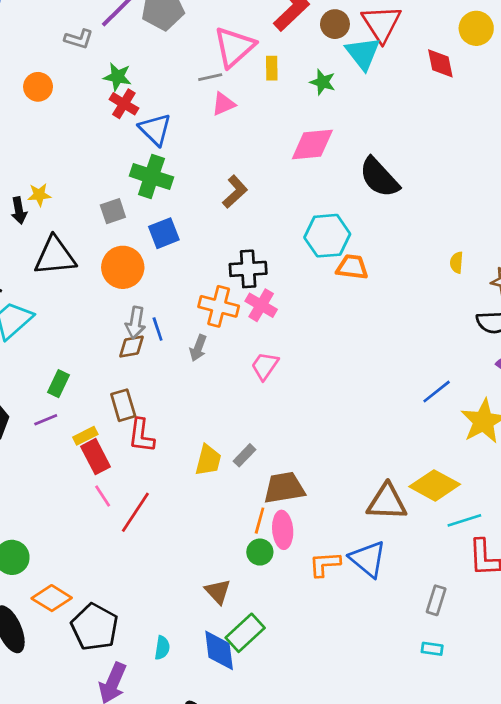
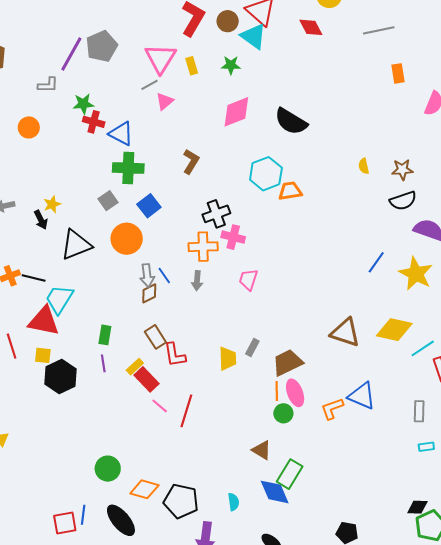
purple line: (46, 420) -> (103, 363), turned -60
brown triangle: (387, 502) -> (345, 332), moved, turned 32

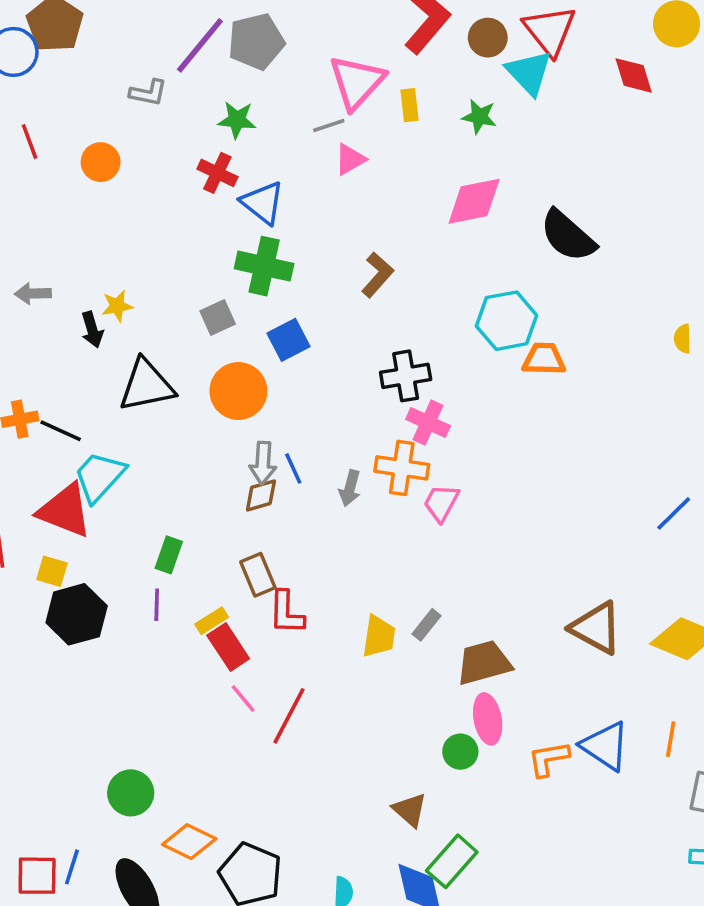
green star: (83, 104) -> (237, 120), moved
orange cross: (203, 247) -> (402, 468), moved
orange line: (277, 391) -> (671, 739), moved

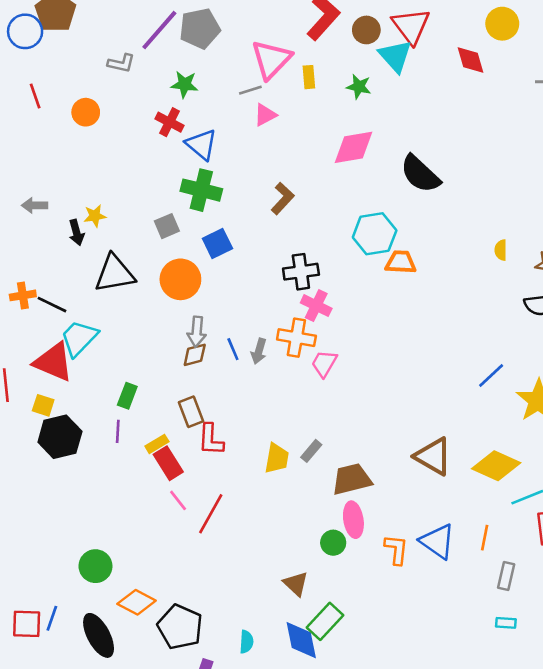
blue line: (293, 468) -> (233, 349), moved
orange L-shape: (548, 759) -> (396, 549), turned 104

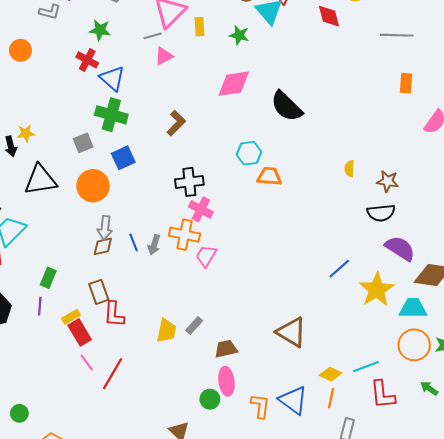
cyan hexagon: (375, 234) -> (249, 153), size x0.7
yellow diamond: (496, 466) -> (331, 374), moved, size x0.6
brown trapezoid: (352, 479) -> (226, 349), size x0.7
green circle: (95, 566) -> (19, 413), size x0.7

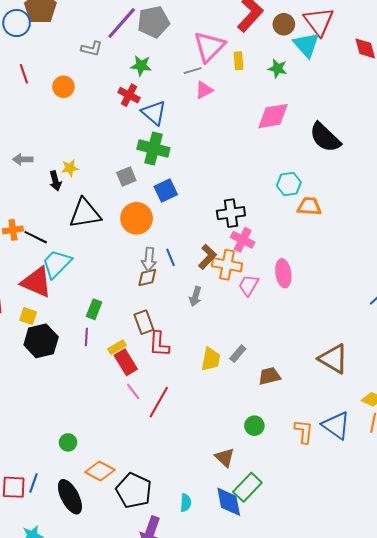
brown L-shape: (176, 123) -> (207, 257), moved
blue line: (134, 242) -> (171, 257), moved
gray arrow: (154, 245) -> (195, 296), moved
pink ellipse: (226, 381) -> (283, 273), moved

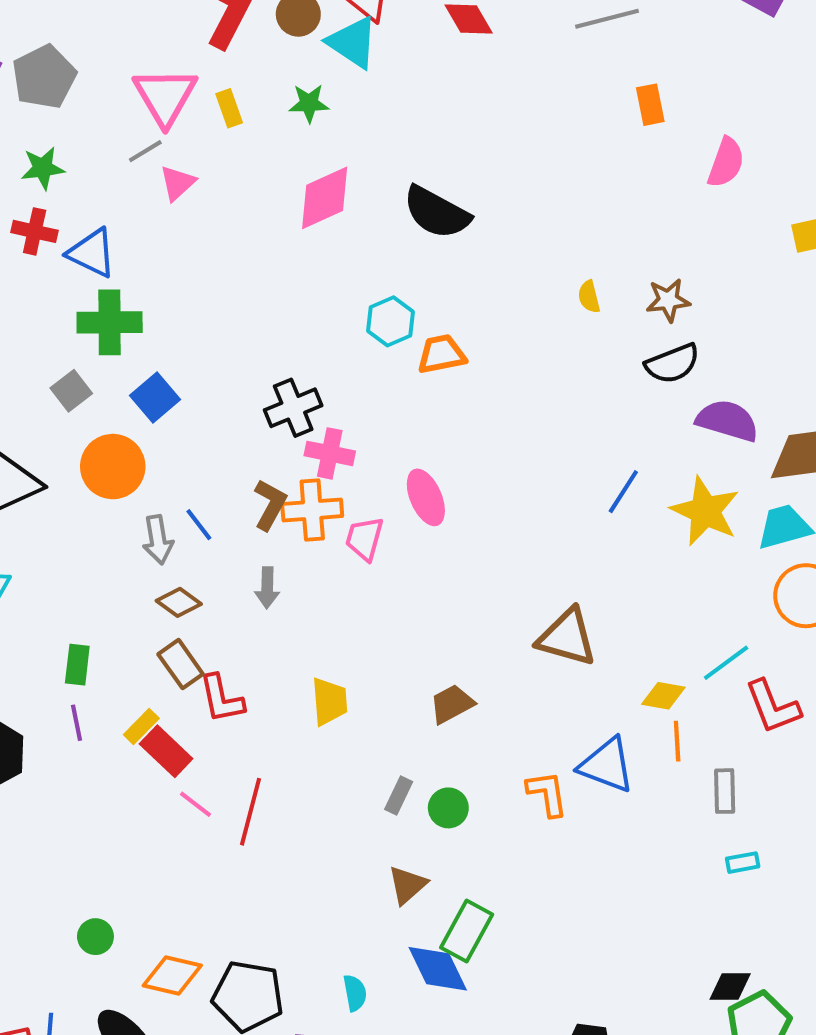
brown diamond: (147, 278) -> (179, 602), moved, turned 65
gray rectangle: (238, 354) -> (399, 795), moved
brown triangle: (225, 458) -> (407, 885), turned 50

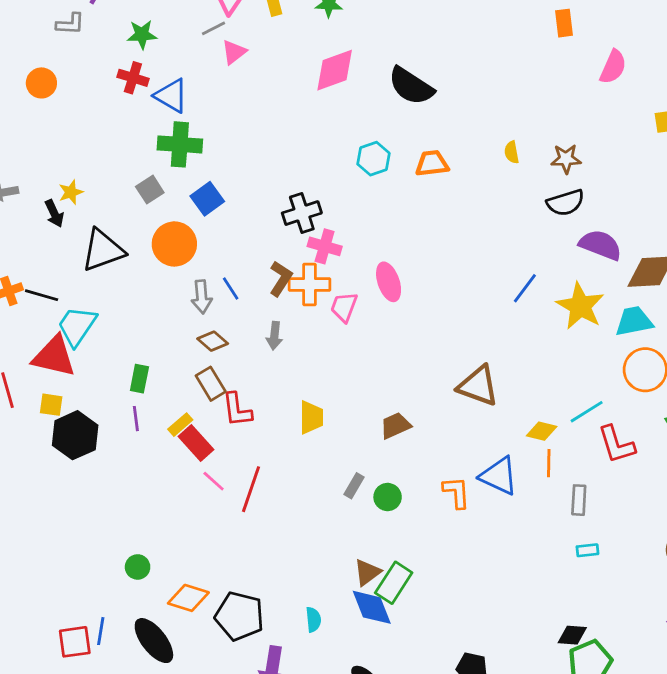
orange trapezoid: (441, 354) -> (432, 163), moved
brown triangle: (407, 885) -> (367, 572), moved

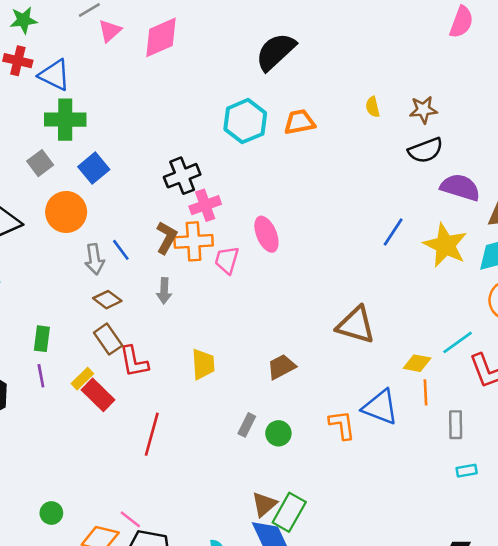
pink diamond: (335, 70) -> (161, 37), moved
black semicircle: (411, 86) -> (276, 52), turned 108
cyan hexagon: (374, 159) -> (245, 121), size x1.4
pink cross: (325, 246) -> (205, 205), turned -32
pink line: (214, 481) -> (130, 519), moved

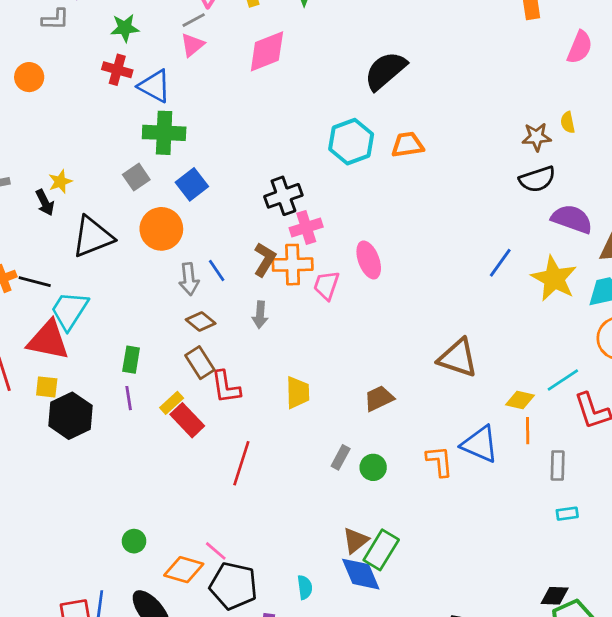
pink triangle: (110, 31) -> (192, 45), moved
yellow semicircle: (373, 107) -> (568, 122), moved

